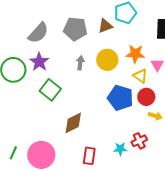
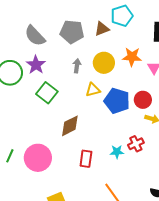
gray semicircle: (38, 33) -> (35, 36), turned 95
yellow triangle: (140, 76) -> (93, 90), moved, turned -49

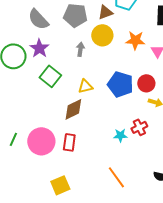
yellow circle: (104, 63) -> (102, 35), moved
yellow triangle: (93, 90) -> (85, 86), moved
red rectangle: (86, 159) -> (69, 142), moved

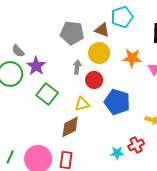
brown triangle: (105, 12) -> (102, 30), turned 42
gray semicircle: (38, 19) -> (18, 51), moved, size x0.6
red circle: (146, 83) -> (94, 80), moved

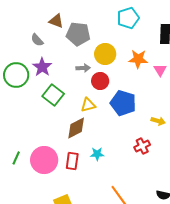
brown triangle: (102, 30) -> (56, 21), moved
gray semicircle: (18, 51) -> (37, 40), moved
gray arrow: (77, 67) -> (83, 68), turned 80
cyan star: (117, 153) -> (97, 154), moved

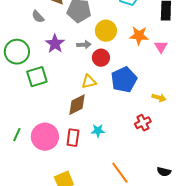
purple star: (42, 67) -> (55, 44), moved
green square: (53, 95) -> (37, 77), moved, turned 35
blue pentagon: (123, 103) -> (124, 80), turned 30

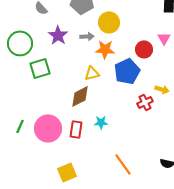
orange star: (139, 36) -> (105, 49), moved
red circle: (101, 58) -> (144, 49), moved
red cross: (143, 123) -> (145, 102), moved

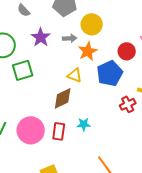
orange star: (105, 49) -> (88, 51), turned -30
yellow triangle: (92, 73) -> (75, 75), turned 35

